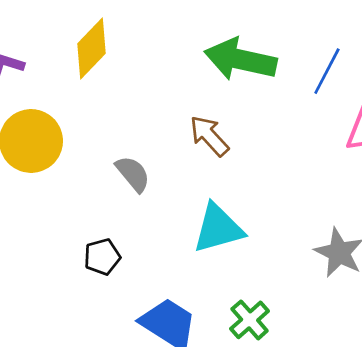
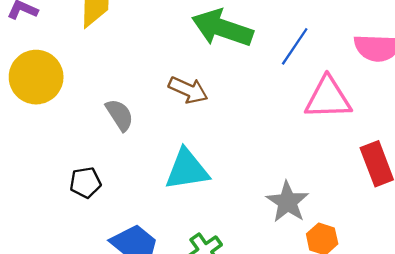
brown arrow: (209, 136) -> (188, 90), turned 150

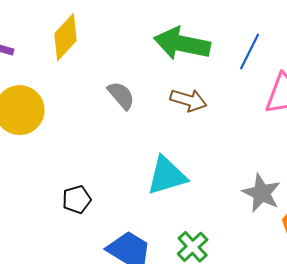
brown arrow: (188, 90) -> (188, 100), moved
gray semicircle: (120, 115) -> (121, 95), moved

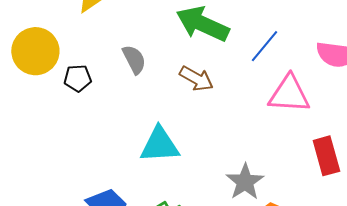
black pentagon: (77, 200) -> (78, 78), moved

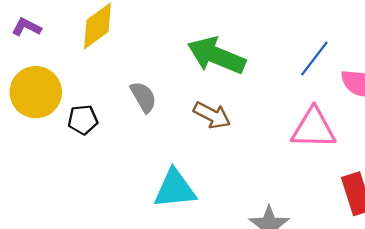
blue line: (264, 46) -> (314, 59), moved

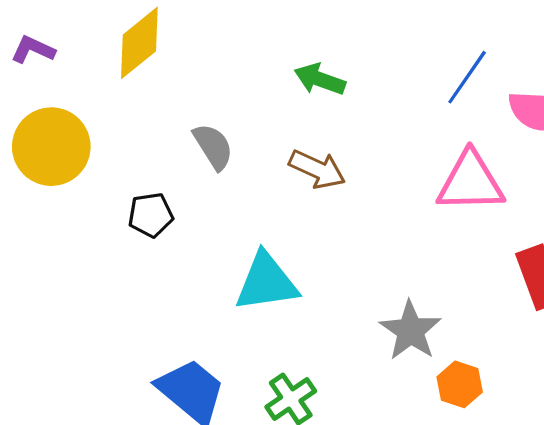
green arrow: (216, 56) -> (320, 79), size x0.6
black pentagon: (83, 120) -> (151, 215), moved

